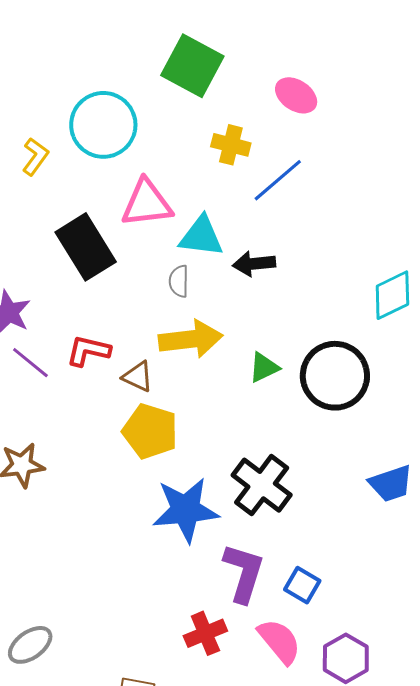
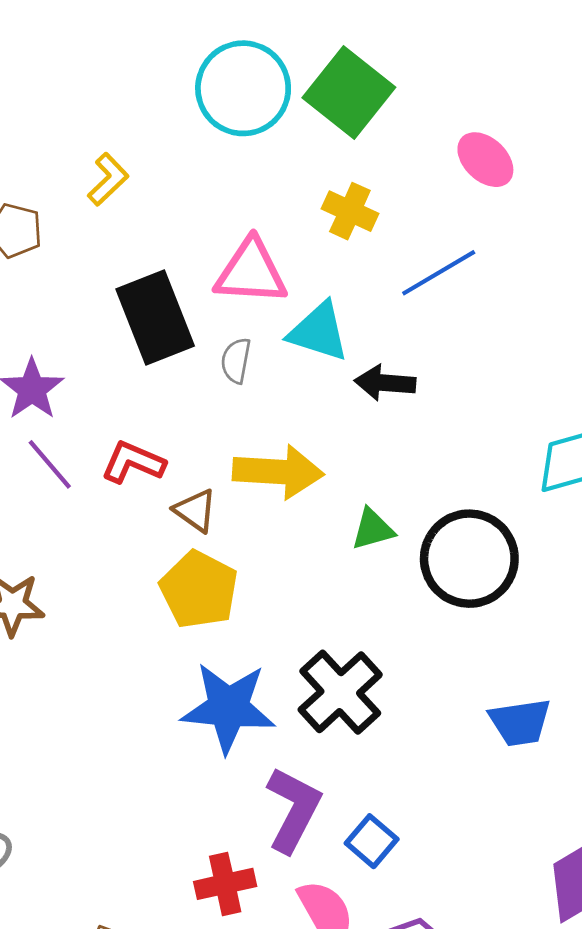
cyan circle: (103, 125) -> (243, 88), moved
yellow cross: (231, 145) -> (350, 211), moved
gray semicircle: (179, 281) -> (236, 361), moved

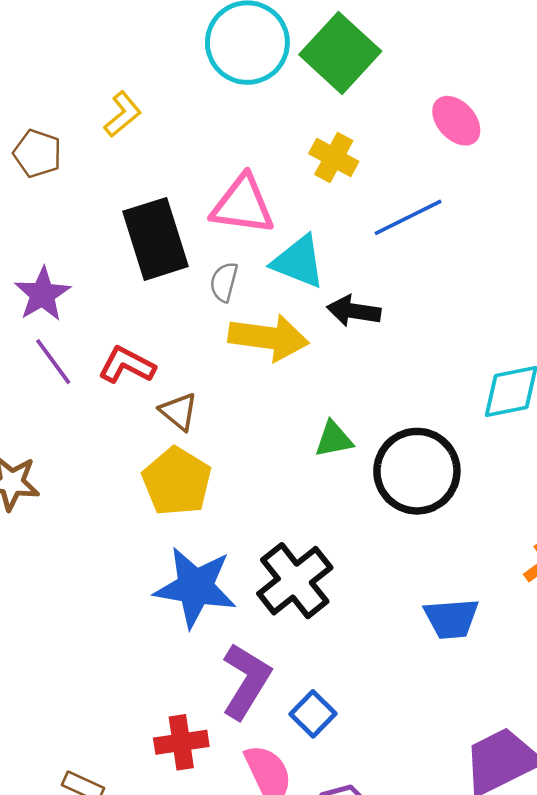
yellow arrow: (278, 472) -> (269, 338), moved

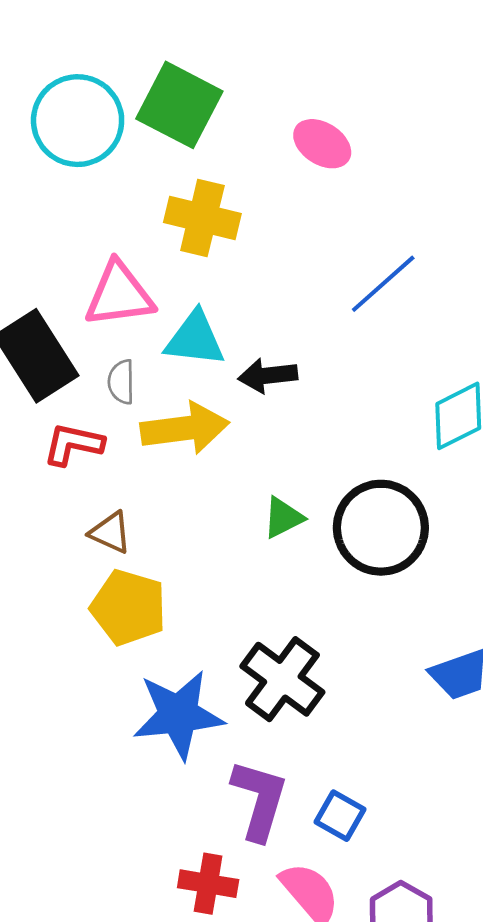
yellow cross: (334, 157) -> (202, 218), size x1.4
blue line: (408, 217) -> (383, 284), moved
red L-shape: (127, 365) -> (73, 444), moved
red cross: (181, 742) -> (208, 884), turned 33

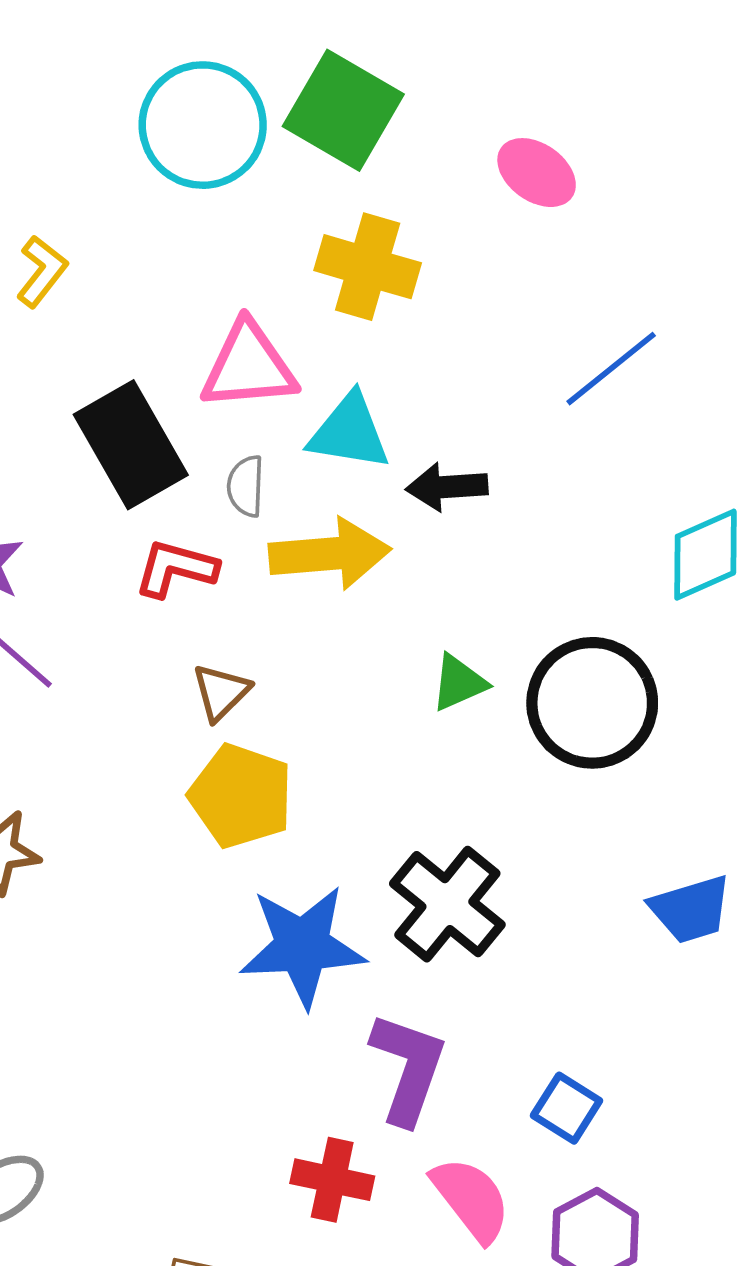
brown triangle: (110, 533) -> (221, 692), turned 48
blue square: (340, 816) -> (567, 1108), moved

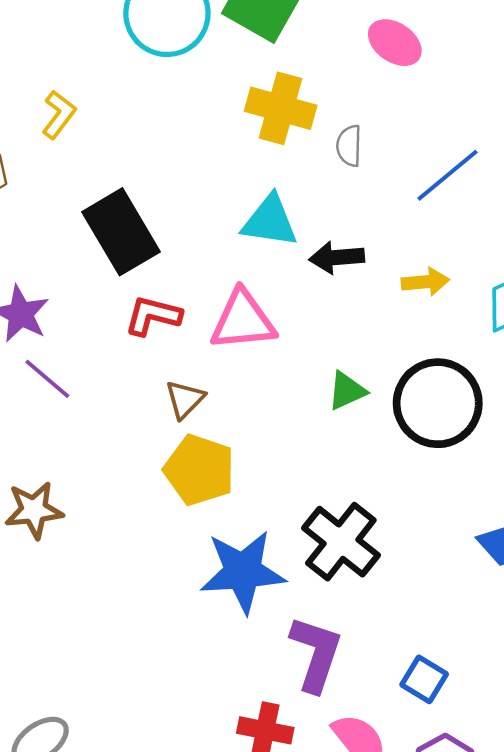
pink triangle: (248, 366) -> (243, 320), moved
gray semicircle: (246, 486) -> (349, 146), moved
yellow arrow: (330, 554) -> (425, 282), moved, size x0.6

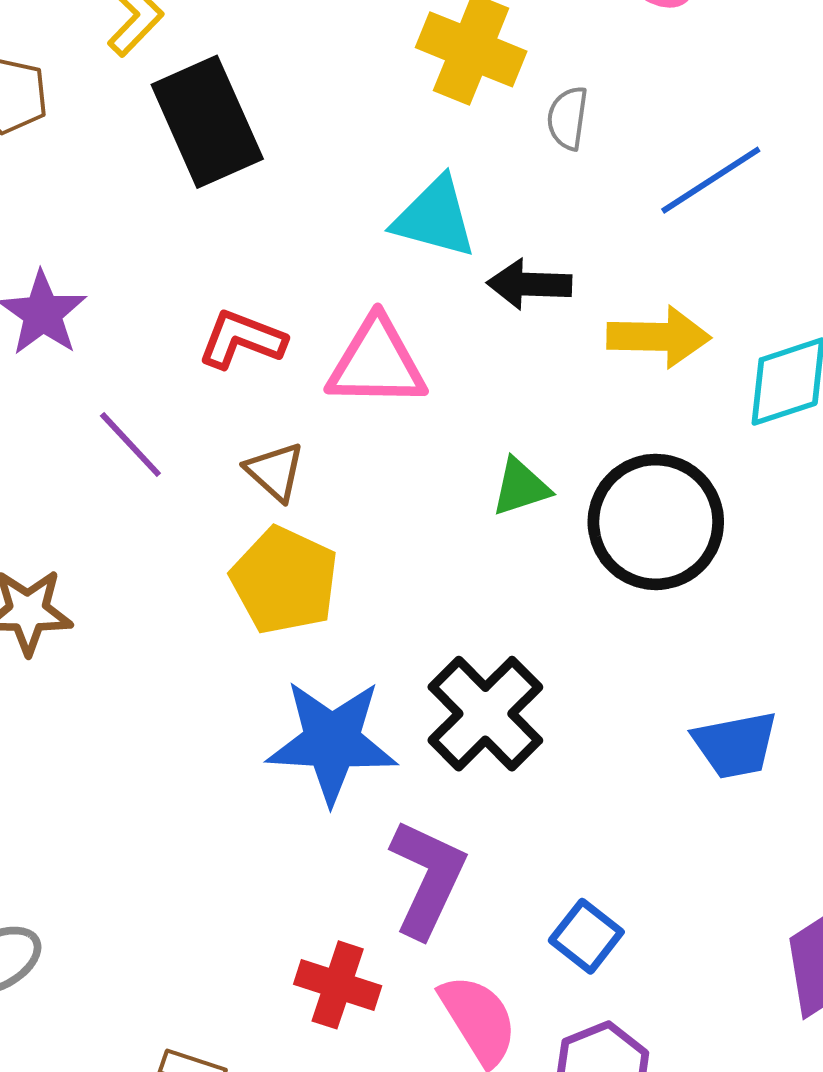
black rectangle: (121, 232) -> (207, 122), moved
yellow arrow: (425, 282) -> (659, 337), size x1.4
purple line: (47, 379) -> (130, 444), moved
brown triangle: (185, 399) -> (275, 471), turned -39

